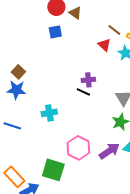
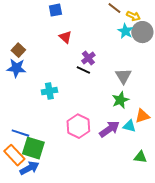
red triangle: (104, 45) -> (65, 37), moved
purple cross: (88, 80) -> (88, 58), turned -32
blue line: (12, 126) -> (20, 133), moved
green square: (53, 170) -> (33, 148), moved

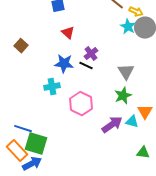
blue star: (16, 68) -> (64, 64), moved
orange triangle: (142, 116) -> (145, 112), turned -42
pink hexagon: (78, 126) -> (81, 104), moved

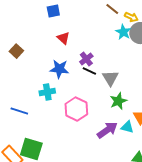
black line: (86, 66) -> (89, 71), moved
gray triangle: (126, 72) -> (110, 78), moved
blue line: (23, 129) -> (19, 111), moved

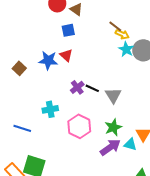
blue square: (53, 11) -> (68, 30), moved
yellow arrow: (131, 17) -> (122, 34), moved
purple cross: (86, 59) -> (77, 87), moved
blue star: (59, 69) -> (48, 60), moved
green star: (118, 101) -> (113, 127), moved

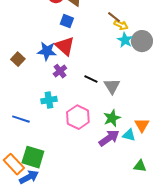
blue square: (68, 30) -> (67, 21), turned 32
red triangle: (66, 55) -> (65, 46), size x1.5
purple cross: (77, 87) -> (60, 71), moved

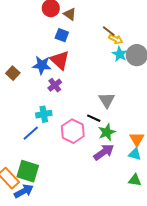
black line: (91, 79) -> (94, 118), moved
blue line: (21, 119) -> (31, 133), moved, turned -60
cyan triangle: (129, 135) -> (135, 154), moved

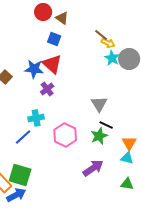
black line: (94, 118) -> (106, 125), moved
purple arrow: (104, 152) -> (93, 168), moved

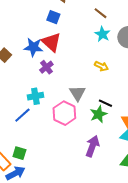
yellow arrow: (108, 43) -> (101, 66), moved
cyan star: (112, 58) -> (102, 34), moved
gray triangle: (99, 104) -> (77, 93), moved
purple arrow: (93, 168) -> (92, 146), turned -35
green square: (20, 175) -> (19, 153), size x0.6

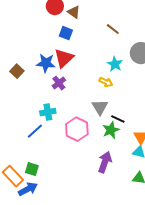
cyan star: (102, 34) -> (115, 64), moved
red triangle: (51, 42) -> (64, 58), turned 35
yellow arrow: (101, 66) -> (106, 82), moved
gray triangle: (77, 93) -> (100, 107), moved

